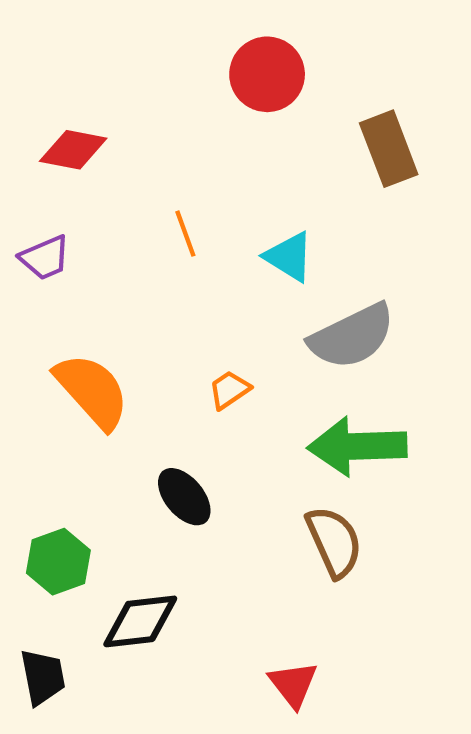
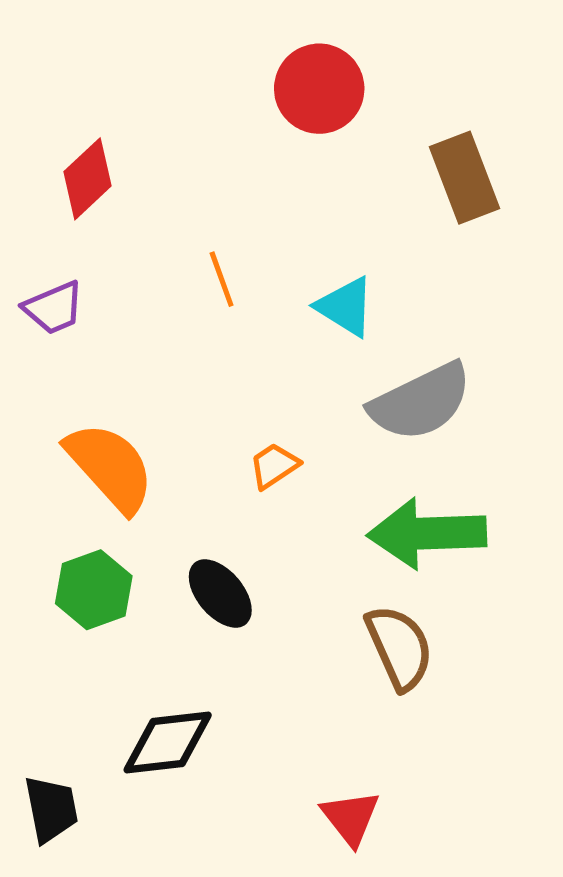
red diamond: (73, 150) -> (87, 179), turned -54
green hexagon: (58, 562) -> (94, 590), moved

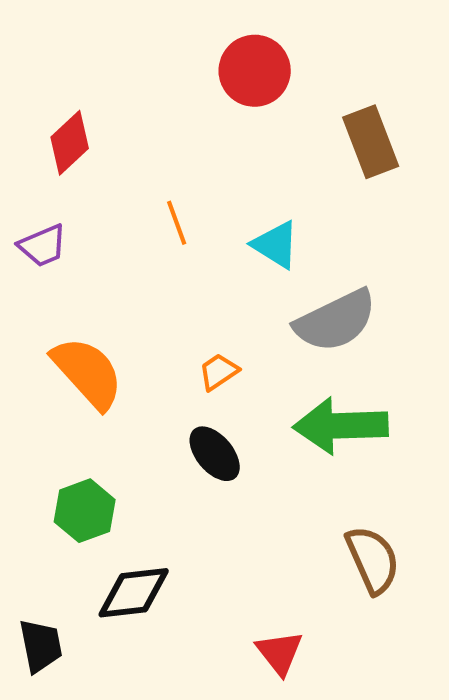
green hexagon: (94, 590) -> (85, 511), moved
black ellipse: (220, 593) -> (215, 454), moved
brown semicircle: (399, 647) -> (373, 560), moved

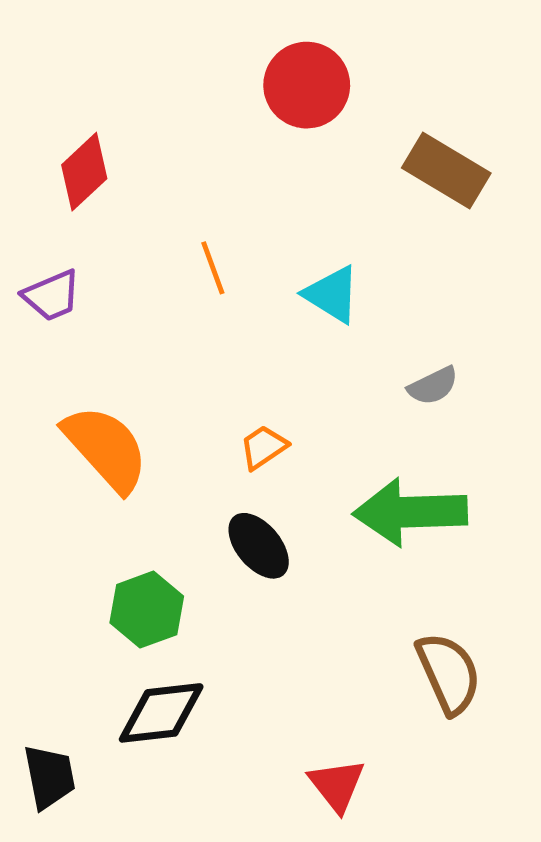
brown rectangle: (371, 142) -> (446, 170), turned -38
gray semicircle: (336, 321) -> (433, 386), moved, size x0.5
green hexagon: (85, 511) -> (147, 610), moved

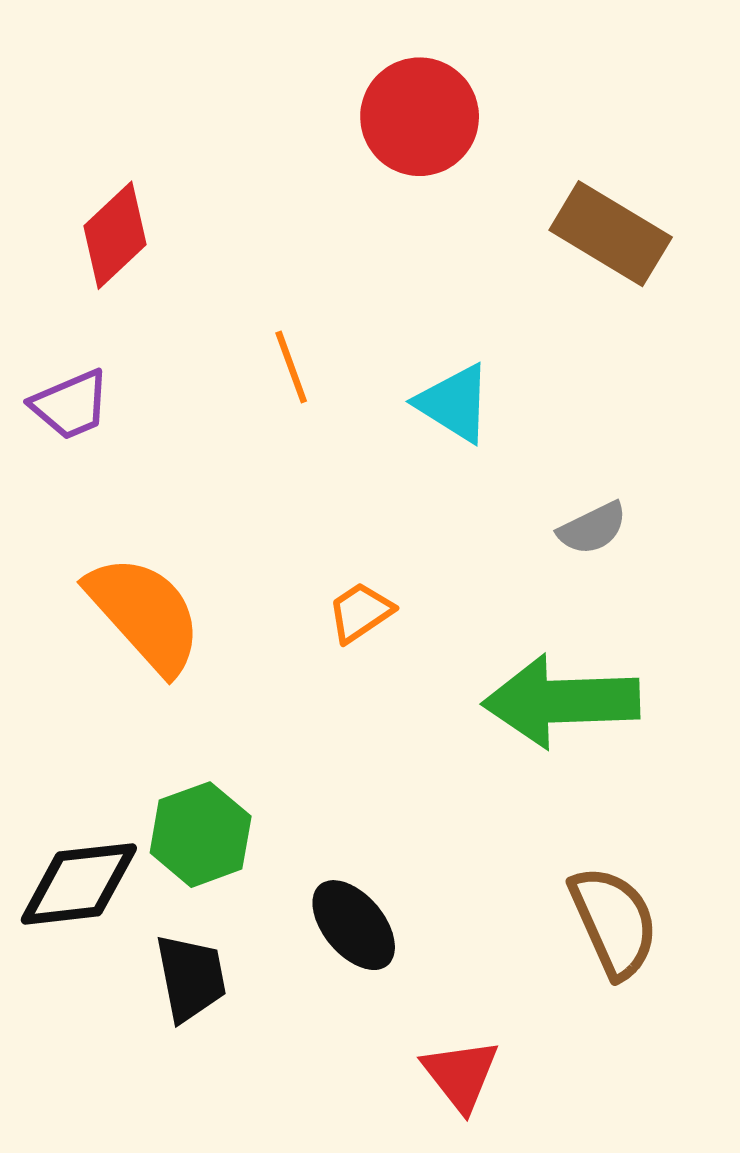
black ellipse: (259, 546) -> (354, 925), moved
black diamond: (161, 713) -> (79, 884), moved
black trapezoid: (49, 777) -> (191, 978), moved

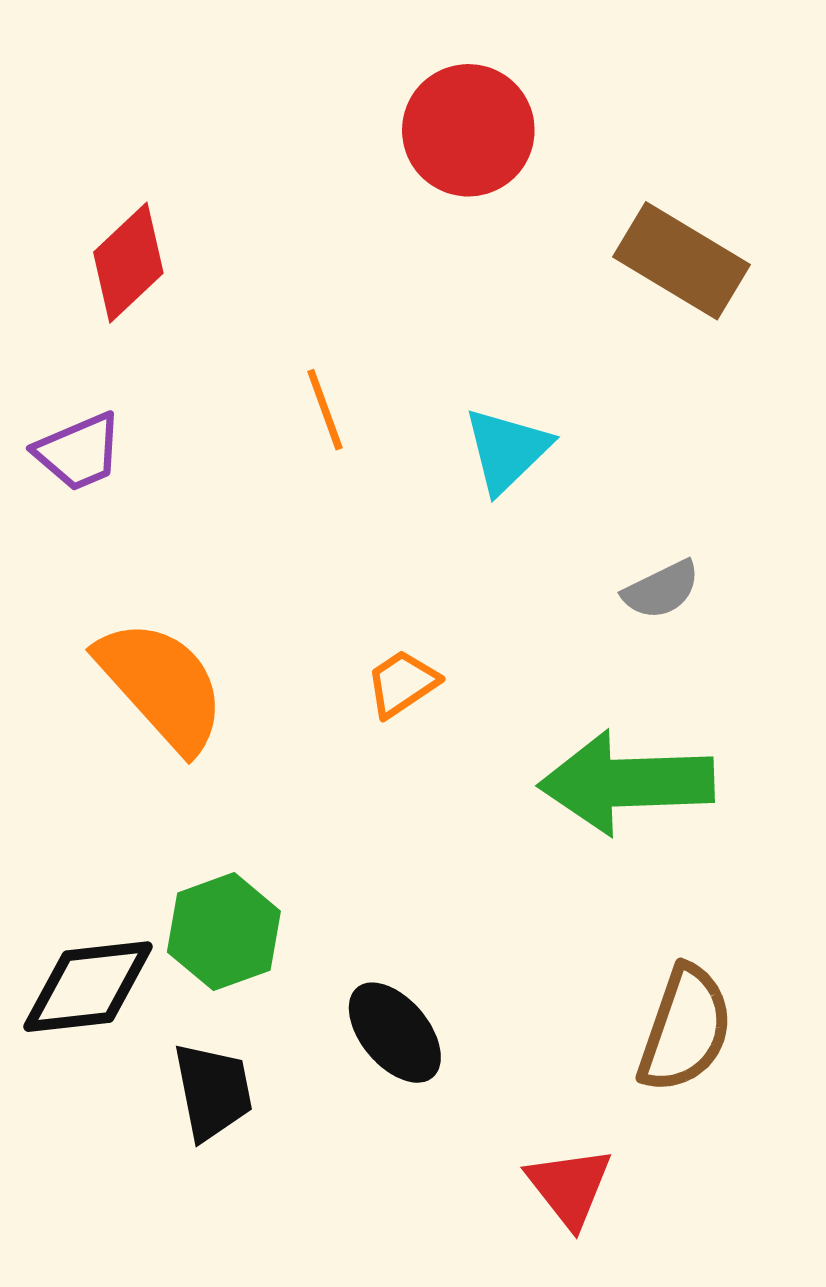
cyan triangle: (454, 403) -> (507, 450), turned 44
brown semicircle: (614, 922) -> (685, 1029), turned 43
red triangle: (461, 1075) -> (569, 1187), moved

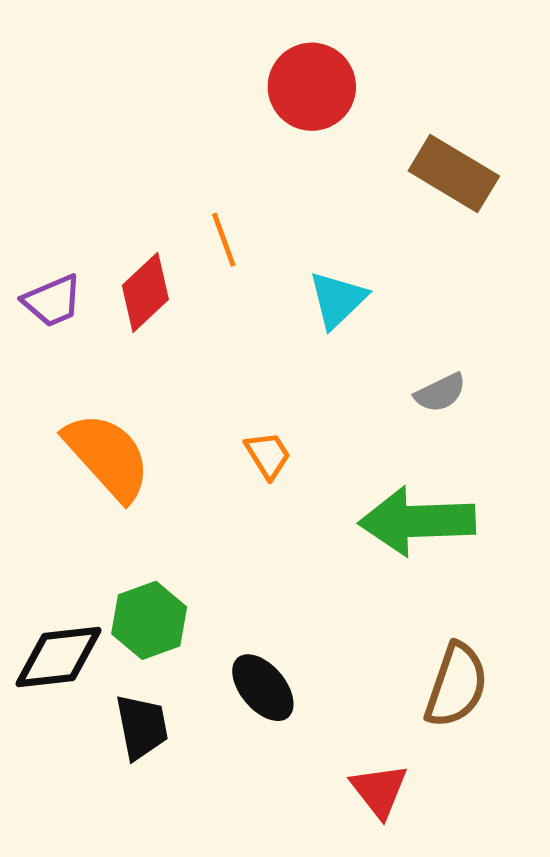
red diamond: (128, 263) -> (145, 292), moved
orange line: (325, 410) -> (224, 240), moved
orange trapezoid: (402, 683) -> (268, 455), turned 92

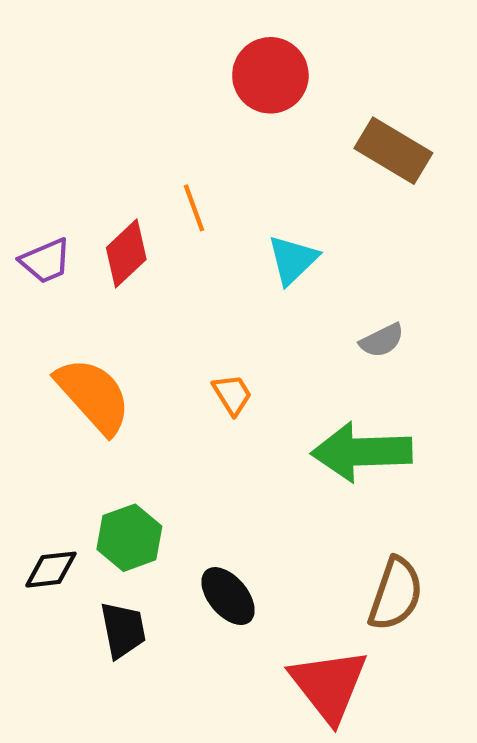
black diamond: (59, 657) -> (51, 570), size x0.7
red triangle: (379, 790) -> (329, 685), size x1.6

